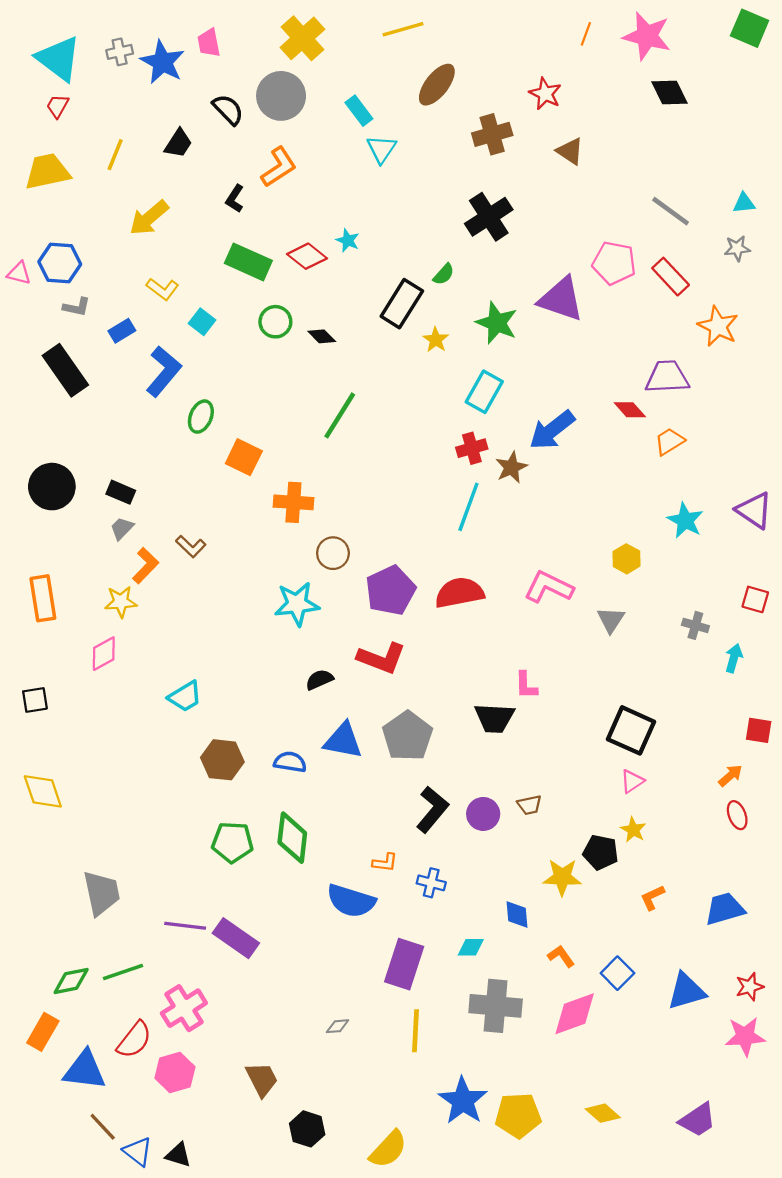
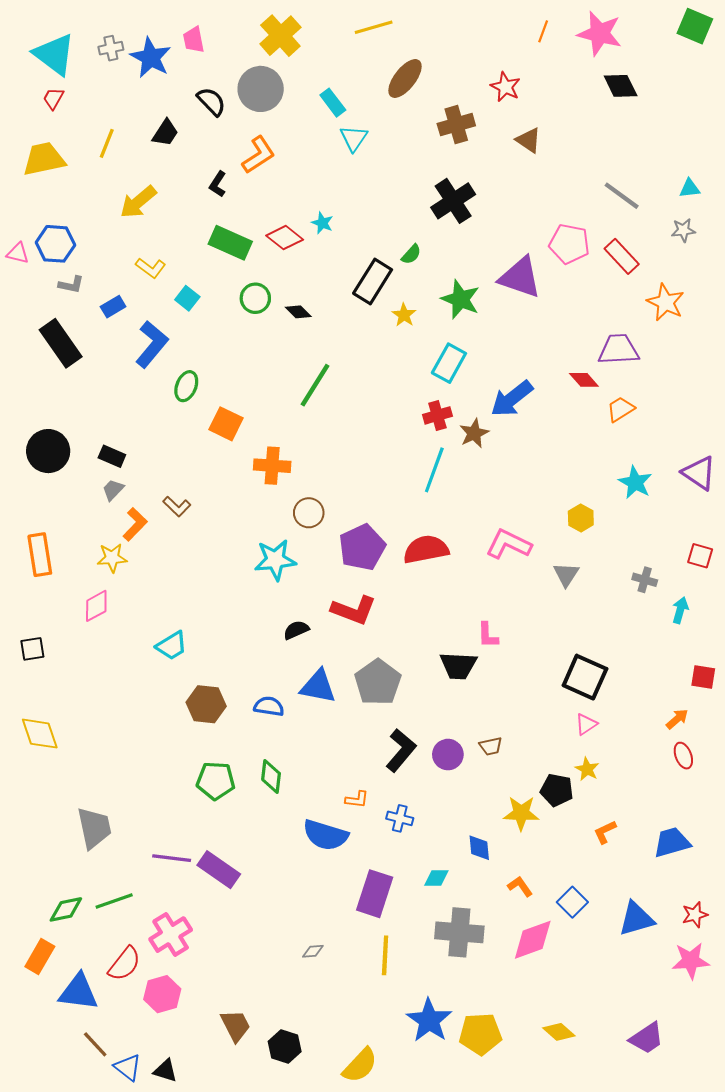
green diamond: (292, 838) -> (271, 777), size x0.7
brown trapezoid: (262, 1079) -> (235, 1026), moved

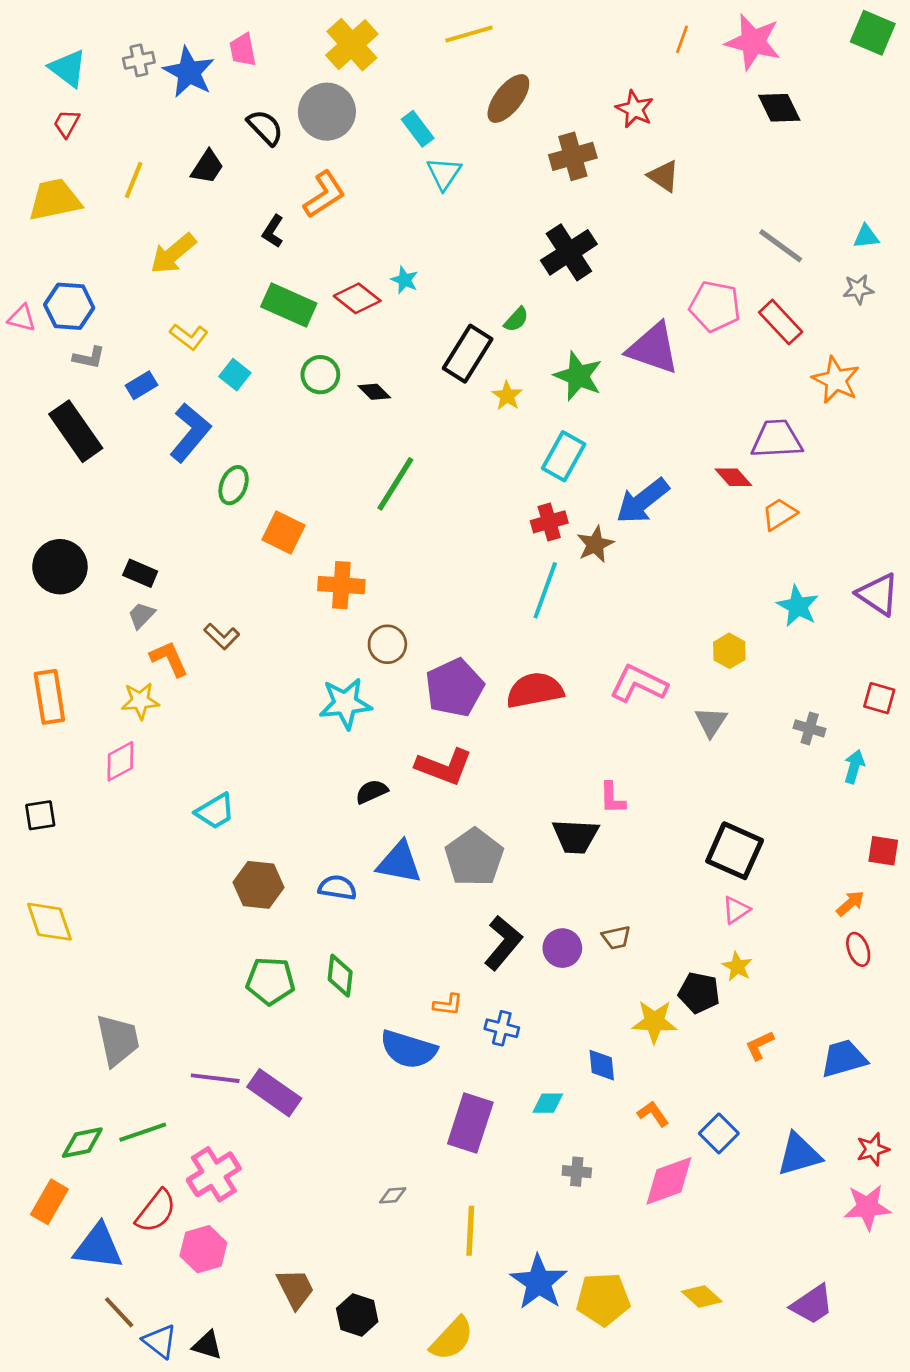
cyan triangle: (54, 54) -> (68, 68), size x0.7
orange L-shape: (135, 524) -> (169, 659), turned -68
gray cross: (459, 932) -> (577, 1172), size x0.5
yellow line: (385, 955) -> (470, 1231), moved

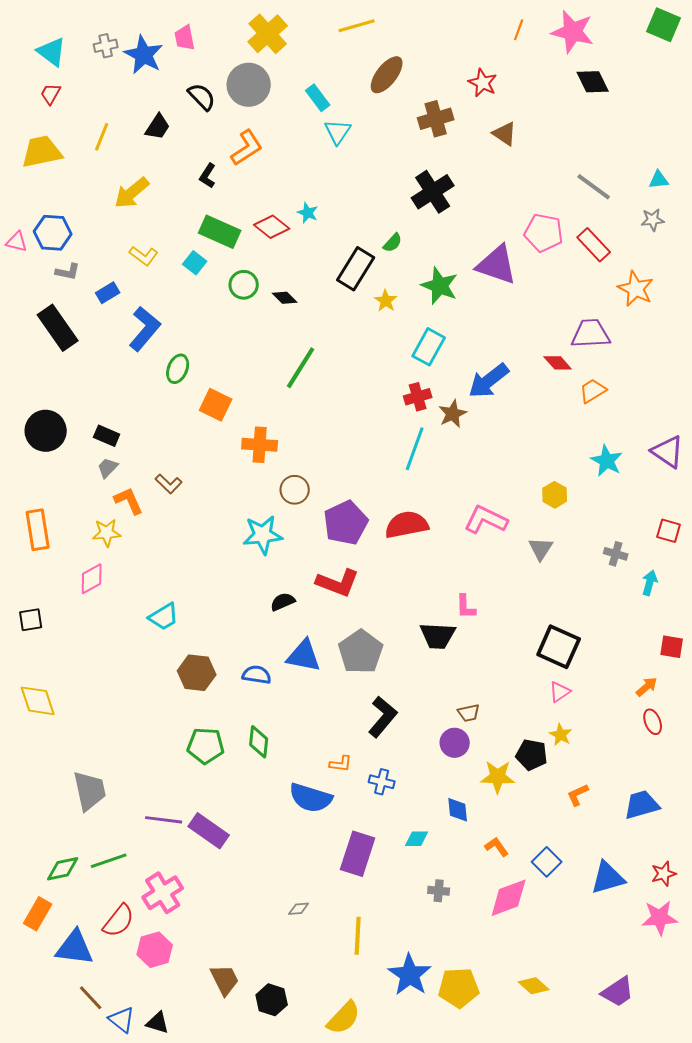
cyan square: (235, 375) -> (195, 263), moved
purple circle: (562, 948) -> (455, 743), moved

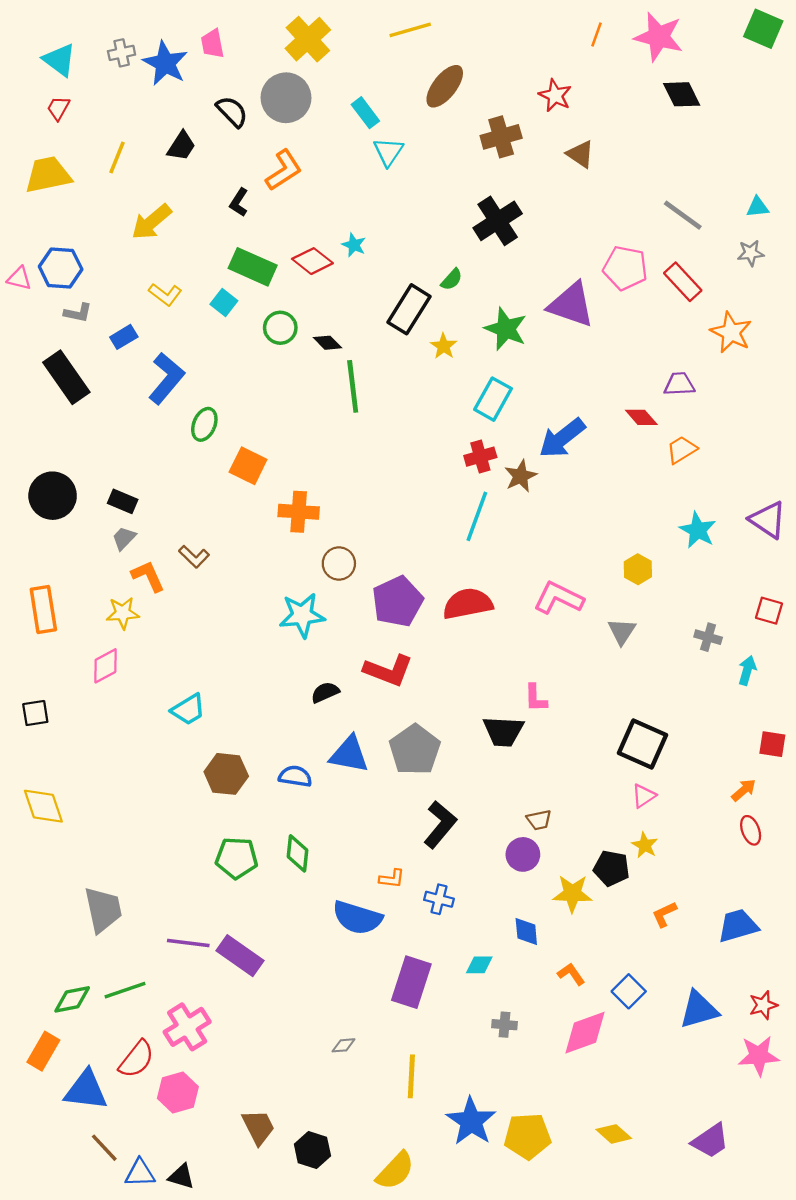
purple trapezoid: (591, 334) -> (679, 384), size x0.7
green line: (301, 368) -> (353, 386), moved, turned -39
blue triangle: (122, 1020) -> (140, 1173), turned -40

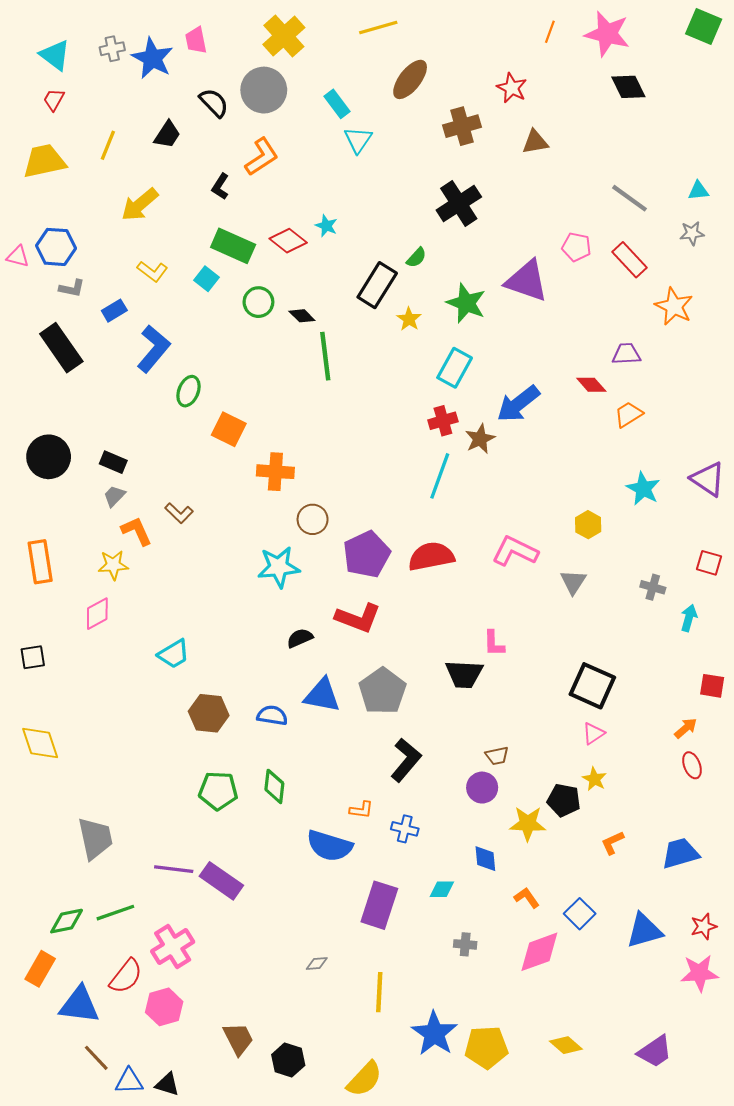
brown triangle: (580, 154) -> (535, 142), turned -44
pink pentagon: (625, 268) -> (576, 247), size x0.7

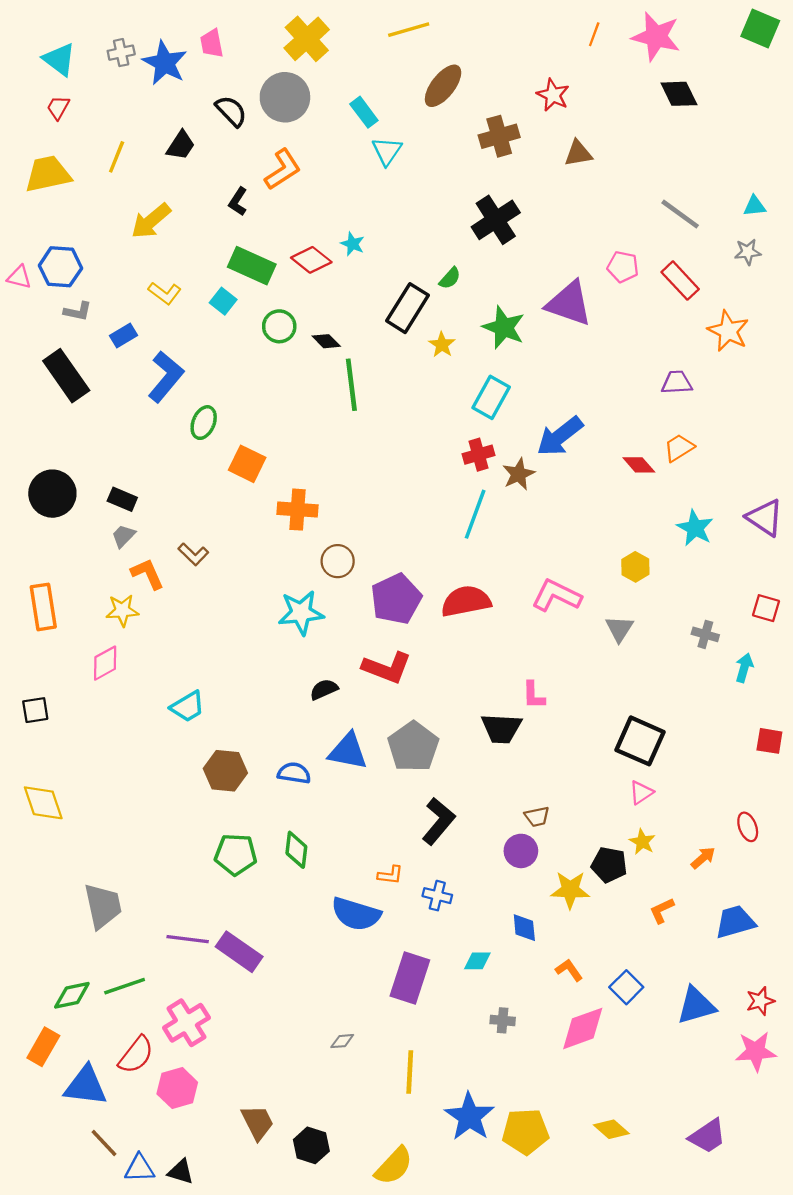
red diamond: (591, 385) -> (639, 465), moved
orange arrow: (686, 728) -> (703, 858), moved

